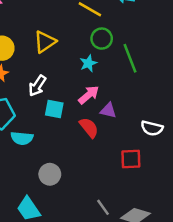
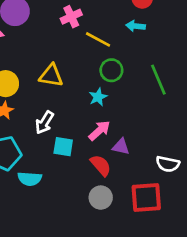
yellow triangle: (45, 42) -> (51, 76), turned 45
green line: (130, 58) -> (158, 80), moved
red square: (131, 159) -> (146, 198), size x1.4
gray circle: (50, 174) -> (101, 198), moved

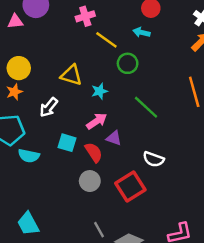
green circle: (111, 70) -> (128, 63), moved
yellow triangle: (51, 76) -> (71, 75), moved
green line: (158, 80) -> (146, 107), moved, turned -32
cyan square: (63, 147) -> (67, 143), moved
red square: (146, 198) -> (130, 186), turned -36

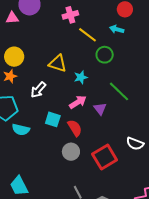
purple triangle: (114, 138) -> (100, 109), moved, turned 32
white semicircle: (154, 159) -> (135, 144), moved

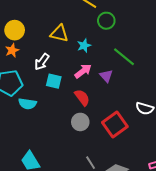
cyan square: (53, 119) -> (54, 81), moved

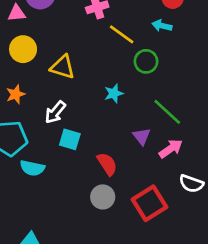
yellow circle: (15, 30) -> (23, 49), moved
yellow triangle: (59, 33) -> (63, 67), moved
pink arrow: (83, 71) -> (171, 149), moved

